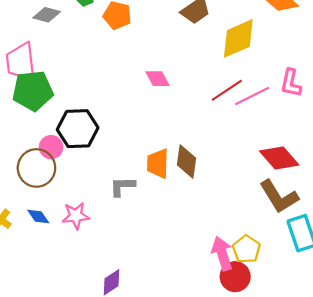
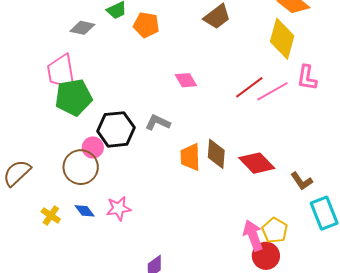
yellow diamond: (238, 38) -> (282, 39), moved, turned -48
red diamond: (279, 158) -> (257, 163), moved
gray L-shape: (122, 186) -> (158, 123), moved, turned 30
brown L-shape: (279, 197) -> (302, 181), size x0.6

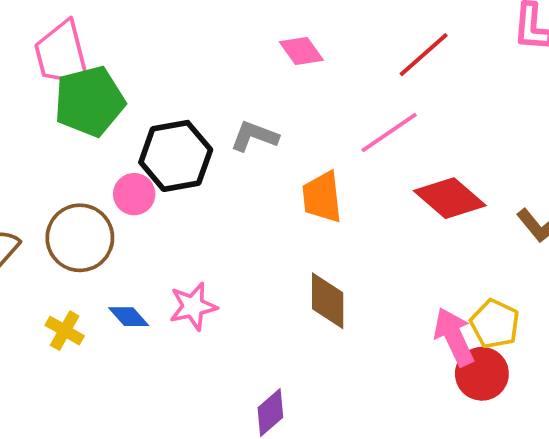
pink line: (272, 91) -> (389, 132), moved
brown diamond: (216, 154) -> (328, 301), moved
brown circle: (81, 167) -> (80, 238), moved

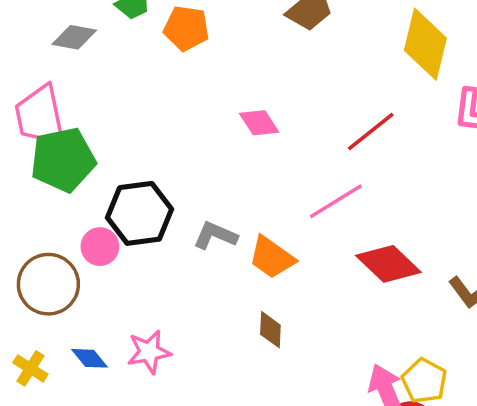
gray L-shape: (254, 136) -> (215, 236), moved
orange trapezoid: (322, 197) -> (272, 257), turned -51
brown diamond: (328, 301) -> (270, 330), moved, size x0.7

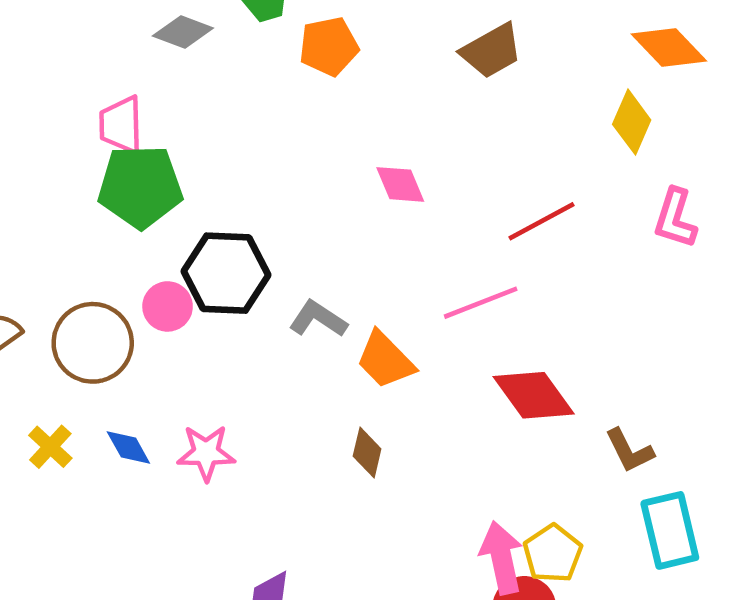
orange pentagon: (186, 28) -> (329, 46), turned -30
yellow diamond: (425, 44) -> (632, 122), size x0.7
pink trapezoid: (40, 116) -> (121, 125), size x0.7

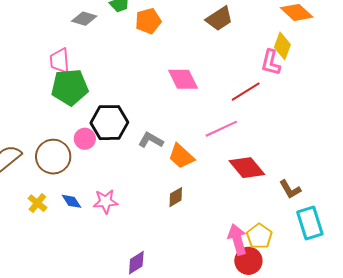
pink diamond: (400, 184) -> (183, 79), size x1.4
pink L-shape: (675, 218) -> (271, 62), moved
brown diamond: (367, 453) -> (176, 197), turned 50

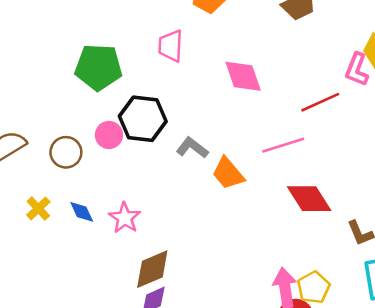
pink trapezoid: (60, 61) -> (171, 46), moved
brown circle: (53, 157) -> (66, 152), size x0.7
brown diamond: (176, 197) -> (152, 269), moved, size x1.6
pink star: (106, 202) -> (125, 218), turned 30

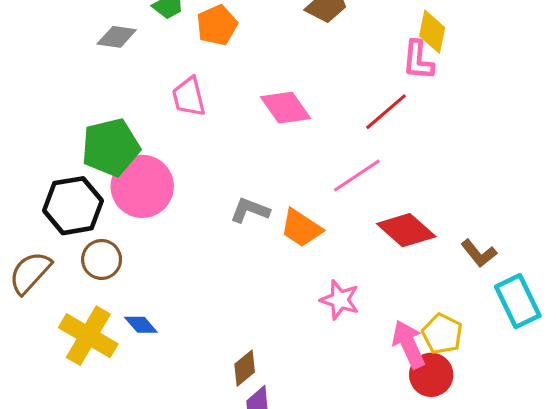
black hexagon: (143, 119) -> (73, 206), moved
pink circle: (109, 135) -> (142, 186), moved, size x1.8
yellow cross: (38, 208) -> (88, 336), size x1.8
pink star: (125, 218) -> (340, 300), moved
brown diamond: (152, 269) -> (245, 368), size x0.7

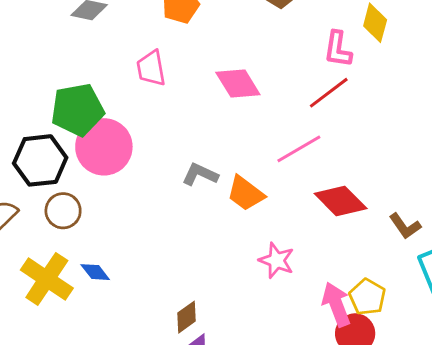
pink L-shape: (418, 60) -> (338, 49), moved

